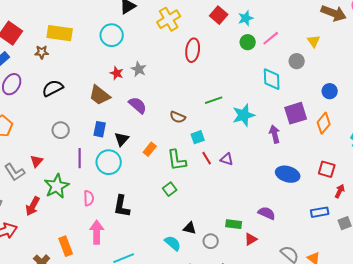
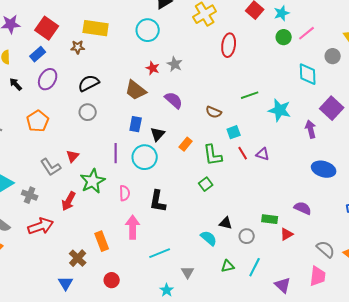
purple square: (296, 113) -> (332, 108), turned -30
cyan star: (244, 115) -> (280, 110), turned 30
gray circle: (61, 130) -> (88, 112), moved

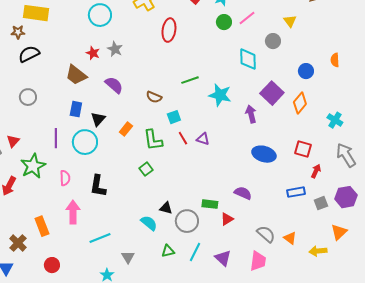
cyan circle: (148, 30) -> (100, 15), moved
black semicircle: (89, 83) -> (29, 54), moved
gray circle: (247, 236) -> (187, 221), size x1.5
purple triangle: (283, 285) -> (223, 258), moved

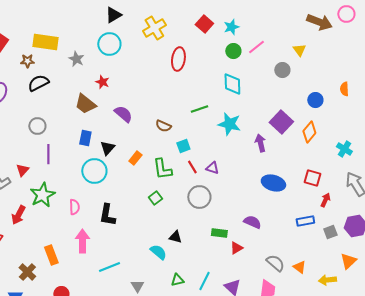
gray star: (115, 49) -> (76, 59), moved
cyan diamond: (248, 59) -> (232, 84), moved
purple line: (56, 138) -> (48, 154), moved
gray circle: (187, 221) -> (199, 197), moved

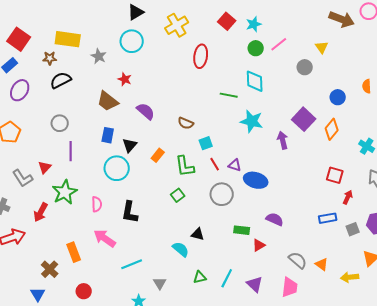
green line: (199, 109) -> (229, 95), moved, turned 30
blue ellipse: (273, 183) -> (256, 180), moved
pink arrow: (82, 241) -> (105, 238), turned -55

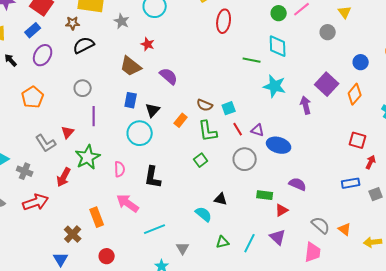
brown semicircle: (186, 123) -> (205, 105), moved
purple triangle: (255, 284) -> (278, 237), moved

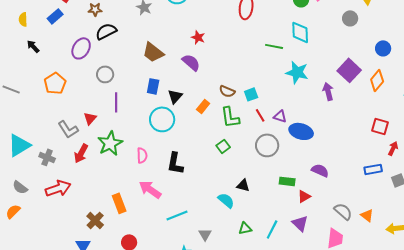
red star: (148, 44) -> (198, 37), moved
purple ellipse: (43, 55) -> (81, 48), moved
red arrow: (64, 177) -> (81, 153), moved

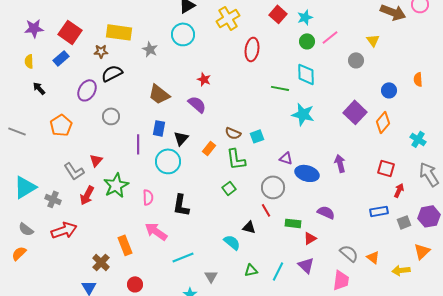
purple arrow: (328, 91) -> (340, 163), moved
purple line: (116, 102) -> (138, 144), moved
red line: (260, 115) -> (266, 210), moved

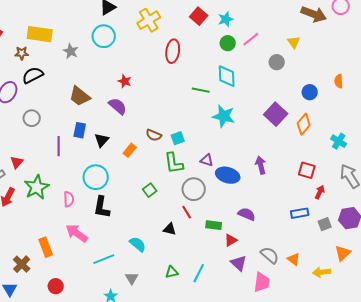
green L-shape: (236, 159) -> (174, 163), moved
cyan circle: (168, 161) -> (96, 177), moved
cyan semicircle: (232, 242) -> (138, 244), moved
purple triangle: (306, 265) -> (239, 263), moved

